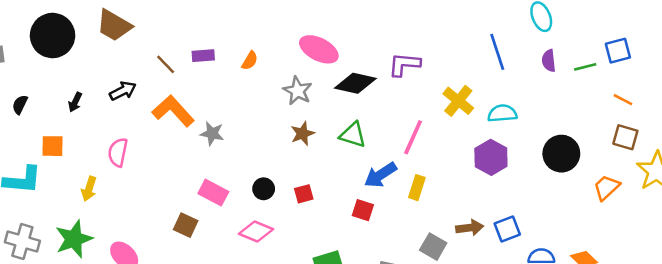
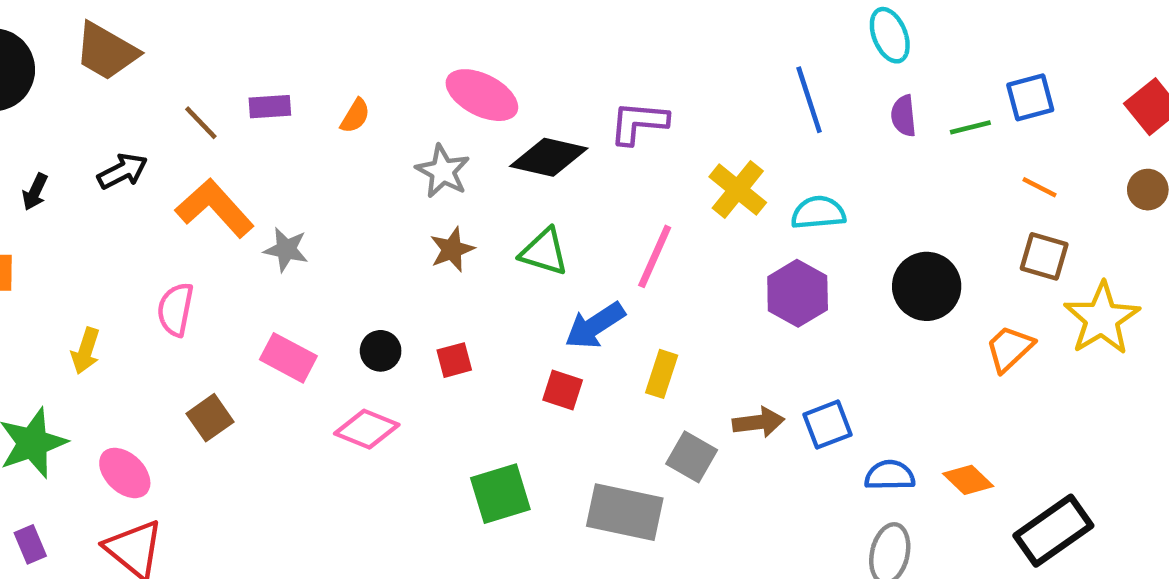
pink semicircle: (118, 152) -> (175, 309), moved
yellow rectangle: (417, 188) -> (662, 374), moved
yellow arrow: (89, 189) -> (86, 351), moved
brown square: (186, 225) -> (210, 418), moved, turned 30

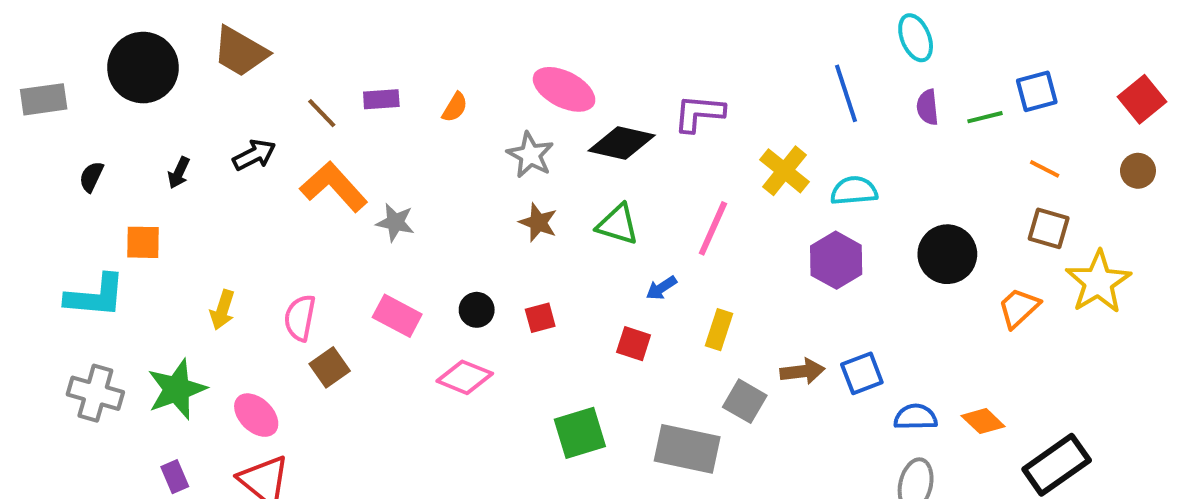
brown star: (452, 249) -> (538, 222), turned -30
pink semicircle: (175, 309) -> (300, 318), moved
blue arrow: (595, 326) -> (661, 288), size x0.6

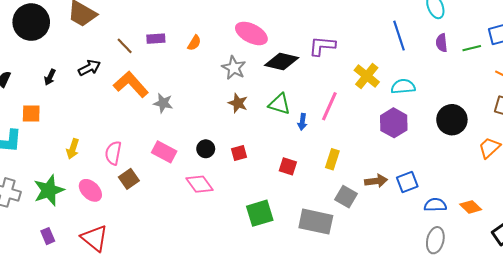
blue arrow: (661, 288) -> (302, 122), moved, turned -49
pink diamond: (465, 377) -> (199, 184), turned 32
pink ellipse: (256, 415) -> (90, 190), moved

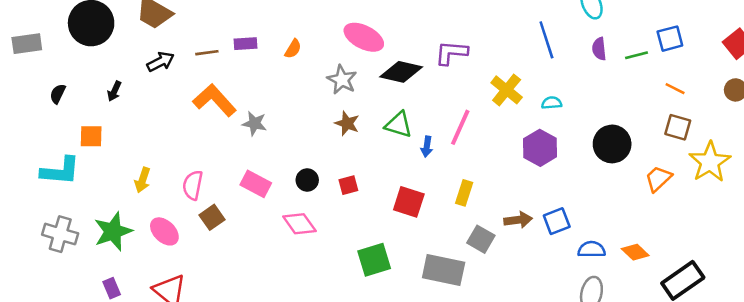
brown line: (125, 46) -> (207, 53), turned -54
black arrow: (89, 68) -> (161, 62), moved
cyan semicircle: (403, 86) -> (552, 103), size x0.7
red square: (288, 166) -> (409, 202), size x1.4

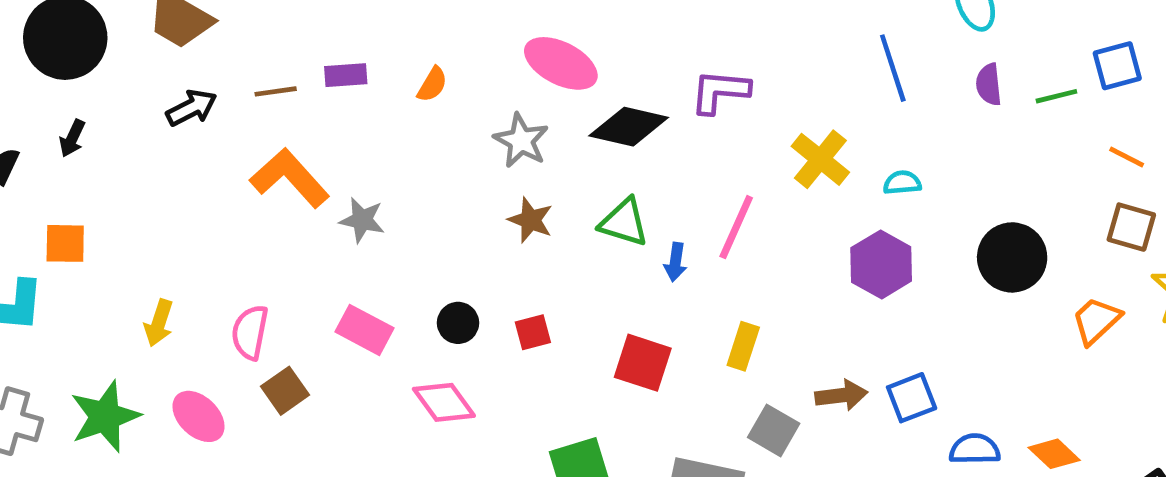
black arrow: (114, 91) -> (72, 138), moved

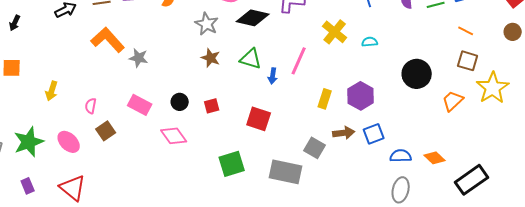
purple hexagon: (881, 264) -> (361, 96), moved
yellow arrow: (159, 323) -> (52, 91), moved
pink semicircle: (250, 332) -> (91, 106), size x0.7
yellow rectangle: (743, 346) -> (325, 99), moved

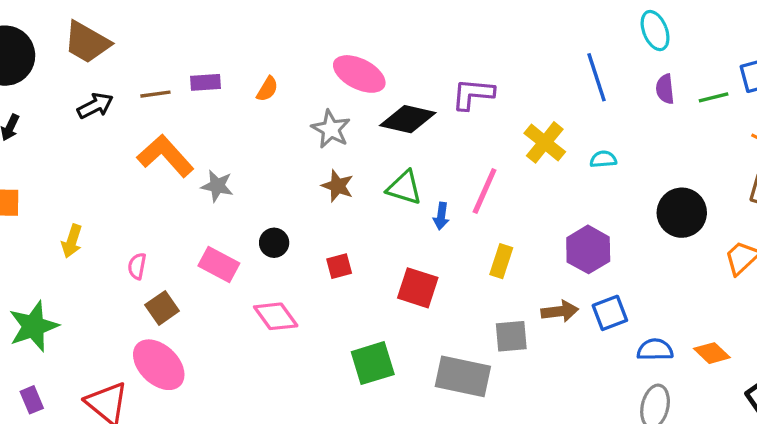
yellow rectangle: (325, 99) -> (501, 261), moved
black circle: (180, 102) -> (274, 243), moved
pink ellipse: (69, 142) -> (159, 365), moved, size x1.4
gray square: (315, 148) -> (511, 336), turned -35

